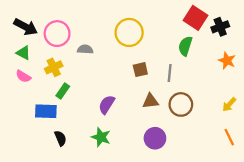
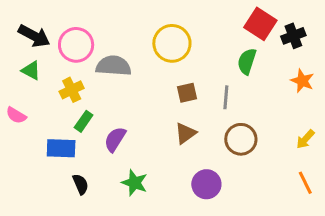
gray semicircle: (85, 49) -> (114, 66), size x1.6
pink semicircle: (23, 76) -> (16, 115), moved
brown triangle: (150, 101) -> (185, 133), moved, turned -30
purple semicircle: (107, 104) -> (115, 139), moved

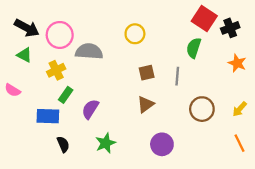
yellow circle: (172, 43) -> (135, 34), size x0.7
brown circle: (241, 139) -> (202, 109), moved
green star: (134, 183) -> (106, 143), turned 30

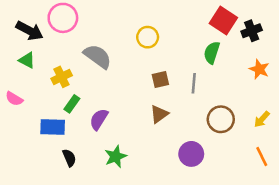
pink circle: (60, 35) -> (63, 18), moved
gray semicircle: (89, 51) -> (98, 56), turned 32
purple circle: (162, 144) -> (191, 154), moved

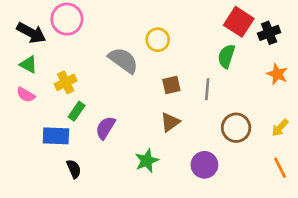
gray semicircle: (98, 56) -> (123, 60), moved
pink semicircle: (14, 99) -> (26, 95), moved
green star: (116, 157) -> (147, 161), moved

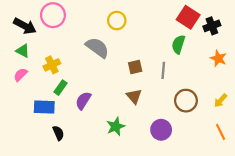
yellow circle: (158, 40) -> (117, 21), moved
pink semicircle: (26, 95) -> (21, 75), turned 104
brown triangle: (170, 122) -> (134, 96), turned -35

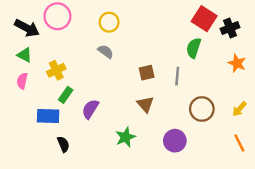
yellow circle: (117, 21) -> (109, 22), moved
gray semicircle: (97, 48) -> (106, 51), size x0.6
pink semicircle: (21, 75) -> (22, 81), turned -32

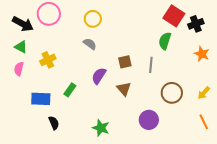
green rectangle: (66, 95) -> (70, 90), moved
purple semicircle: (90, 109) -> (99, 76), moved
green star: (126, 137) -> (101, 128), moved, turned -30

